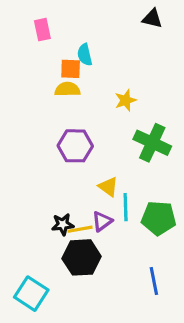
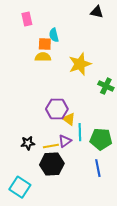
yellow star: (126, 100) -> (80, 64), size x1.6
green cross: (152, 143) -> (106, 86), moved, size x0.7
purple hexagon: (75, 146) -> (57, 109), moved
black star: (63, 224) -> (28, 143), moved
blue line: (154, 281) -> (98, 168), moved

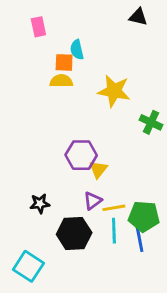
yellow star: (80, 64) -> (114, 91), turned 30
yellow triangle: (69, 119) -> (98, 169), turned 32
cyan line: (80, 132) -> (114, 231), moved
green pentagon: (101, 139) -> (144, 216), moved
yellow line: (51, 146) -> (114, 208), moved

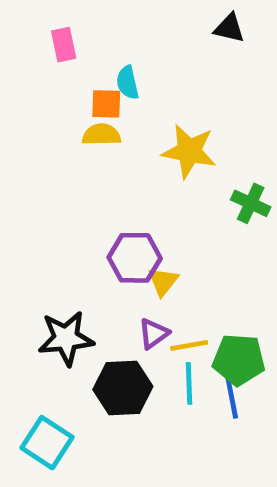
black star: (40, 204) -> (66, 338), size x1.6

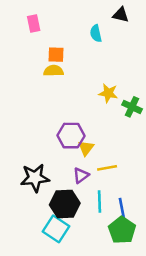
cyan semicircle: (128, 83) -> (96, 33), moved
yellow star: (189, 151) -> (108, 93), moved, size x0.7
yellow line: (189, 345) -> (107, 168), moved
green pentagon: (239, 360) -> (122, 230), moved, turned 30
cyan square: (47, 443) -> (56, 229), moved

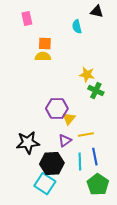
green cross: (132, 107) -> (96, 91), moved
blue line: (122, 209) -> (95, 157), moved

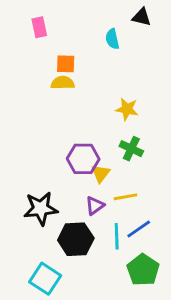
green cross: (96, 91) -> (131, 149), moved
blue line: (95, 157) -> (139, 229), turned 66
cyan square: (45, 184) -> (45, 279), moved

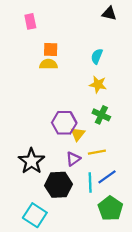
cyan semicircle: (112, 39) -> (97, 56), moved, turned 35
black star: (41, 209) -> (31, 161), turned -30

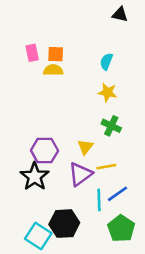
pink rectangle: (30, 21) -> (32, 53), moved
purple hexagon: (64, 123) -> (44, 151), moved
purple triangle: (73, 159) -> (80, 174), size x1.5
black hexagon: (59, 185) -> (64, 224), moved

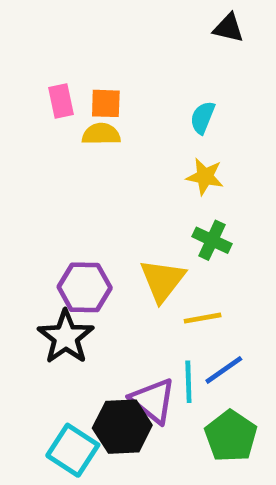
yellow triangle: (85, 147) -> (162, 280), size x1.5
purple triangle: (80, 174) -> (153, 401), moved, turned -45

